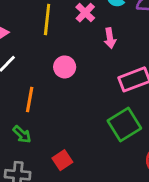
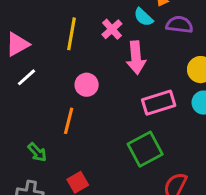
pink arrow: (110, 38) -> (136, 58), size x1.5
orange line: (30, 99) -> (69, 121), moved

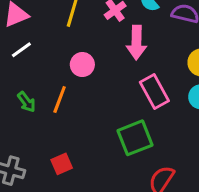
pink rectangle: (159, 103) -> (154, 92), turned 72
green arrow: (37, 152) -> (26, 102), moved

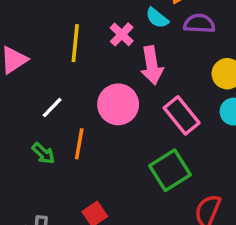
white line: (21, 50) -> (52, 107), moved
pink circle: (82, 65) -> (118, 104), moved, size x1.5

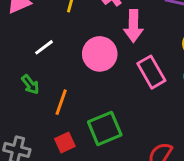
orange line: (79, 144) -> (61, 102), moved
green square: (170, 170) -> (105, 128), moved

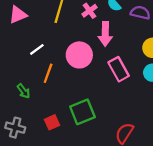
green arrow: (30, 85) -> (24, 91), moved
orange line: (61, 102) -> (48, 73), moved

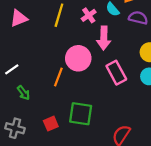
white line: (37, 49) -> (12, 69), moved
orange line: (48, 73) -> (58, 77), moved
green square: (82, 112) -> (81, 114), turned 30

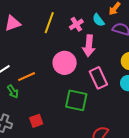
orange line: (58, 77) -> (27, 77), moved, turned 42
green square: (81, 114) -> (76, 100), moved

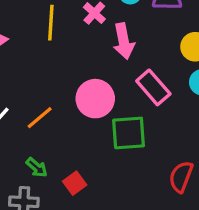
pink circle: (65, 63) -> (95, 99), moved
green arrow: (13, 91) -> (37, 167), moved

